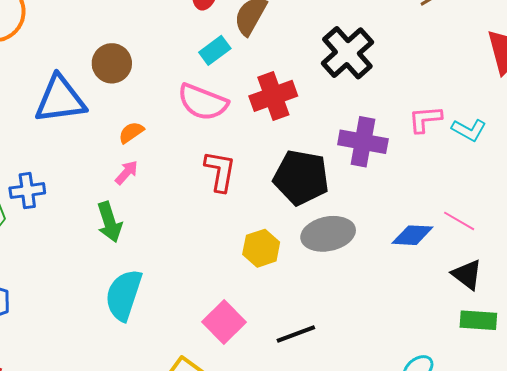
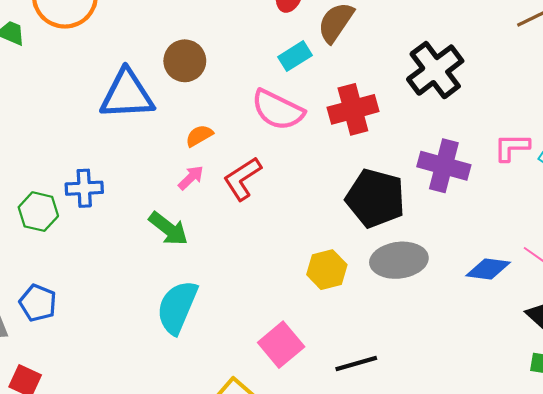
red L-shape: (220, 171) -> (242, 179), moved, turned -138
green arrow: (109, 222) -> (168, 229), turned -39

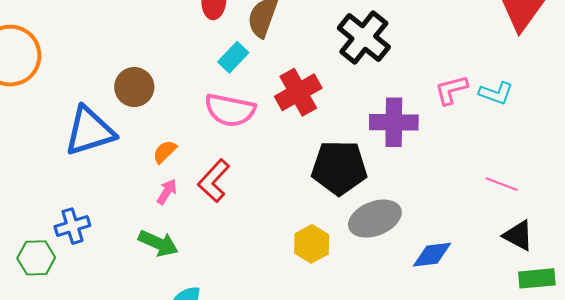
blue diamond: (488, 269) -> (432, 255), moved

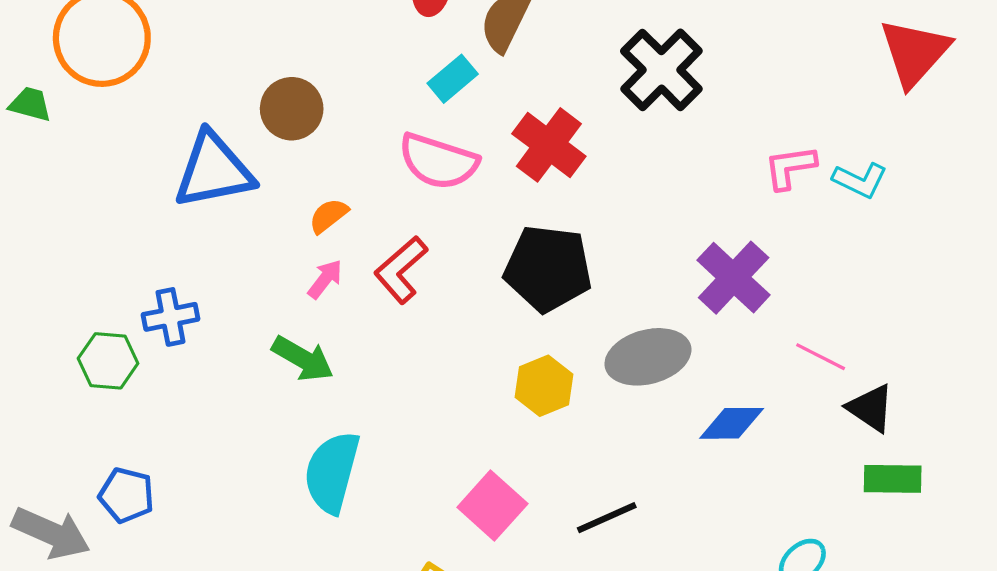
red cross: (298, 92) -> (549, 145), turned -30
purple cross: (394, 122) -> (734, 278), moved, turned 36
black pentagon: (339, 168) -> (548, 268), moved
pink line: (502, 184) -> (821, 357), moved

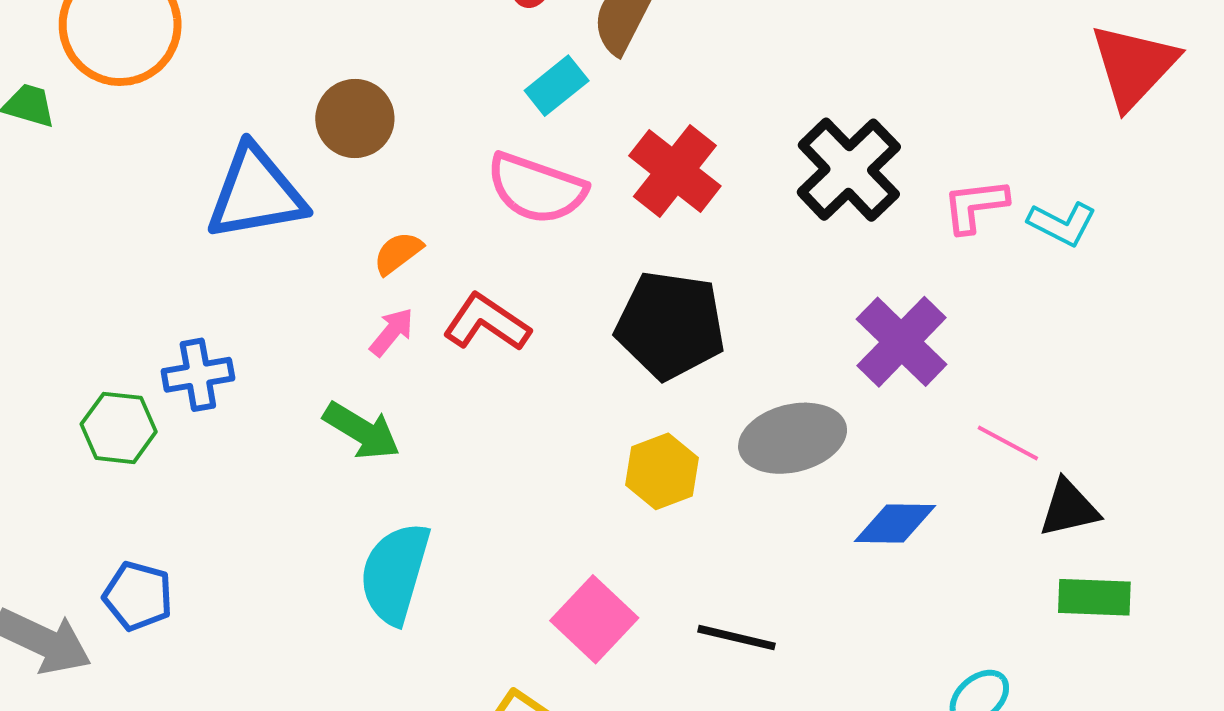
black cross: (661, 70) -> (849, 170), moved
red L-shape: (401, 270) -> (487, 322), turned 74
black triangle: (871, 408) -> (1069, 508), turned -48
black line: (607, 518) -> (736, 638), turned 36

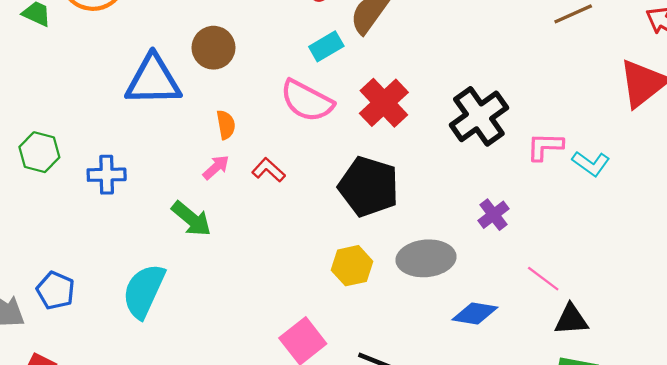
orange semicircle: (398, 253) -> (226, 125), turned 108
red L-shape: (487, 322) -> (269, 170), size x0.7
purple cross: (902, 342) -> (494, 215), size x0.6
green hexagon: (119, 428) -> (39, 152), moved
cyan semicircle: (395, 573) -> (144, 291), moved

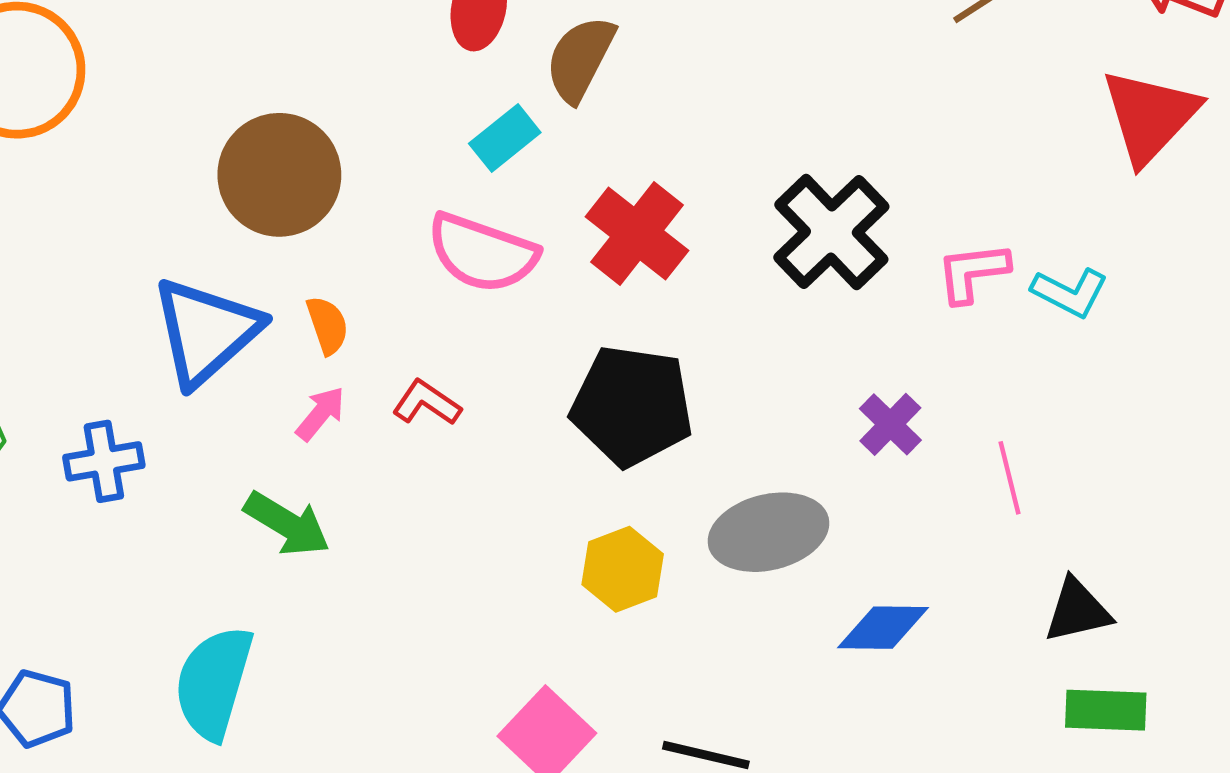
brown circle: (213, 48) -> (279, 175), size x1.4
blue triangle: (153, 80) -> (206, 331), moved, turned -32
pink line: (543, 279) -> (1009, 478), moved, turned 48

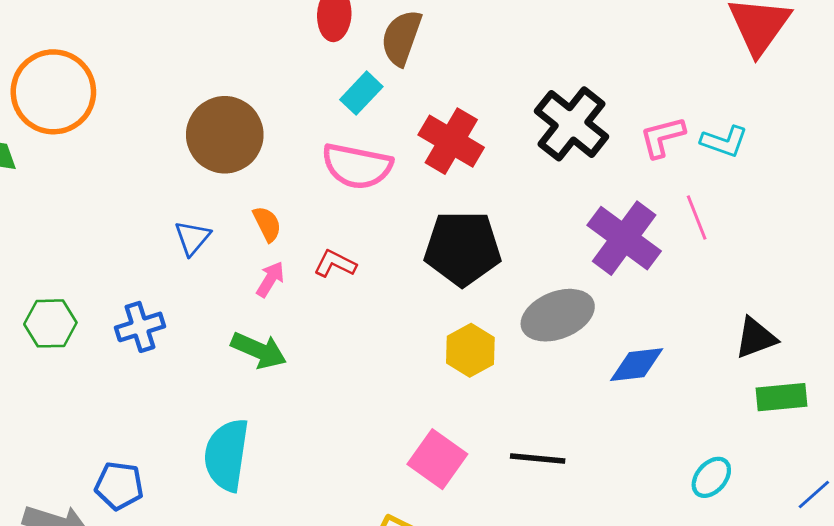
blue triangle: (206, 331) -> (192, 238), size x0.5
purple cross: (890, 424) -> (624, 238), size x1.8
pink line: (1009, 478) -> (697, 217), moved

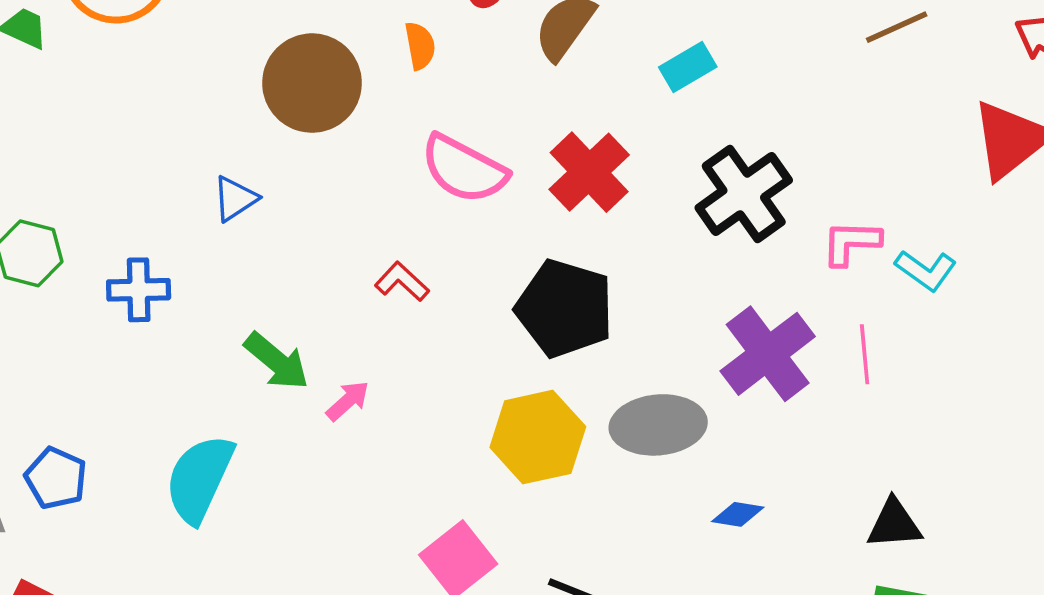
cyan rectangle: (361, 93) -> (688, 67), moved
orange semicircle: (267, 224) -> (420, 46), moved
pink arrow: (270, 279) -> (348, 401), moved
yellow hexagon: (470, 350) -> (538, 437), size x1.4
blue diamond: (637, 365) -> (738, 514), size x0.7

